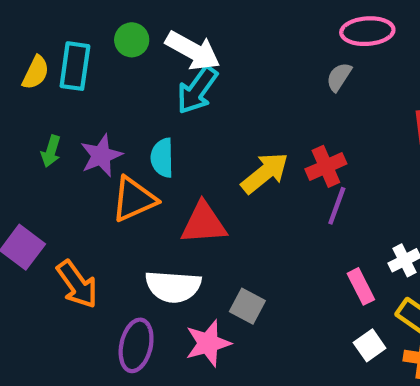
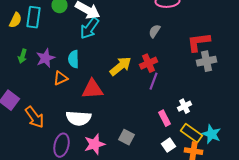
gray semicircle: (339, 77) -> (155, 31), moved
orange triangle: (134, 199) -> (61, 78), size x0.7
gray square: (247, 306) -> (127, 137), moved

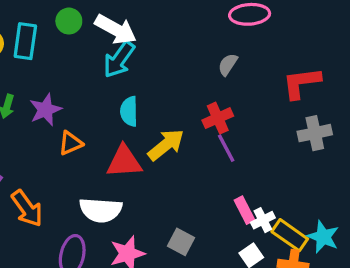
cyan semicircle: (74, 59) -> (129, 111), moved
gray cross: (207, 61) -> (315, 133), moved
yellow arrow: (121, 66) -> (166, 145), moved
purple line: (154, 81) -> (226, 148), turned -48
white cross: (185, 106) -> (263, 220), moved

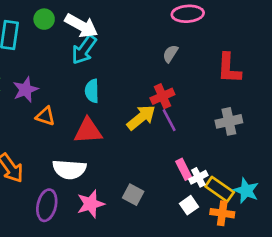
red L-shape: (301, 83) -> (229, 68), turned -80
gray cross: (315, 133) -> (229, 121), moved
orange triangle: (71, 143) -> (45, 116), turned 42
yellow arrow: (166, 145) -> (141, 117), moved

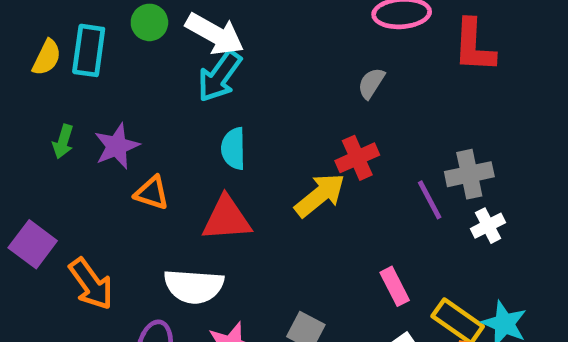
red L-shape: (229, 68) -> (474, 46), moved
purple line: (169, 120) -> (430, 200), moved
gray cross: (229, 121) -> (469, 174), moved
white cross: (198, 177) -> (488, 226), moved

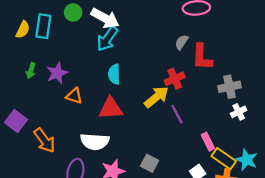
red L-shape: (474, 46) -> (202, 57), moved
purple line: (430, 200) -> (177, 114), moved
pink rectangle: (395, 286) -> (208, 142), moved

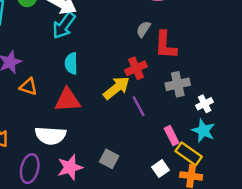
gray cross: (230, 87) -> (178, 84), moved
cyan star: (247, 160) -> (203, 131), moved

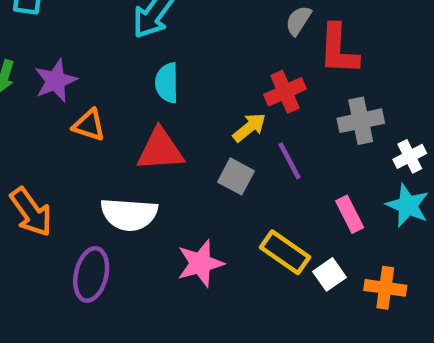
yellow arrow: (116, 88) -> (249, 127), size x0.7
yellow rectangle: (189, 154) -> (285, 252), moved
gray square: (109, 159) -> (236, 176), moved
pink star: (70, 167) -> (200, 263), moved

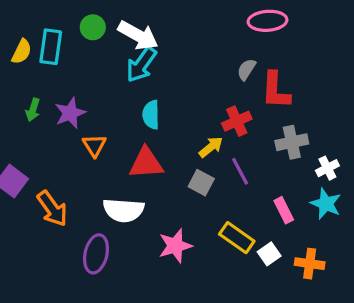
orange triangle: (89, 125) -> (94, 145), turned 40

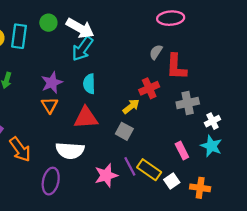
purple star: (70, 113) -> (52, 83), moved
purple line: (240, 171) -> (130, 166), moved

